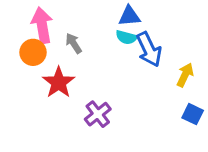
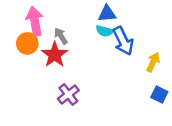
red star: (59, 82) -> (55, 55), moved
purple cross: (98, 114) -> (68, 94), moved

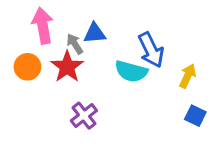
blue triangle: (107, 14) -> (95, 33), moved
cyan semicircle: (104, 31) -> (131, 71), moved, size x1.5
orange circle: (27, 43) -> (27, 67), moved

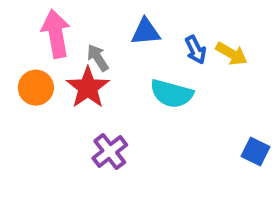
blue triangle: (95, 33) -> (146, 32), moved
blue arrow: (151, 50) -> (196, 50), moved, size x0.6
yellow arrow: (188, 76) -> (232, 54), moved, turned 95

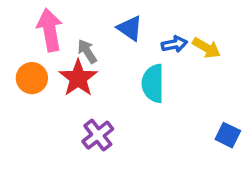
blue triangle: (146, 32) -> (130, 28), turned 40
blue arrow: (196, 50) -> (174, 44), turned -75
cyan semicircle: (172, 94) -> (153, 83), turned 75

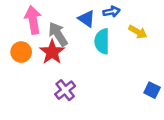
blue arrow: (174, 44) -> (112, 12), moved
gray arrow: (87, 51) -> (58, 34), size x1.5
cyan semicircle: (153, 83) -> (102, 41), moved

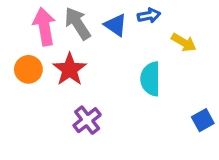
gray arrow: (58, 34) -> (78, 23), moved
cyan semicircle: (102, 41) -> (150, 79), moved
blue square: (152, 90) -> (203, 120), turned 35

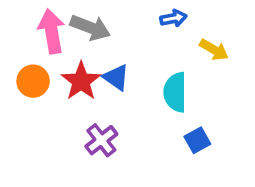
gray arrow: (78, 23) -> (90, 28), turned 144
blue triangle: (116, 25) -> (116, 77), moved
blue square: (203, 120) -> (197, 140), moved

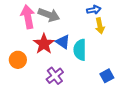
yellow arrow: (214, 50) -> (100, 26), moved, turned 49
orange circle: (33, 81) -> (18, 60), moved
cyan semicircle: (175, 92) -> (80, 50), moved

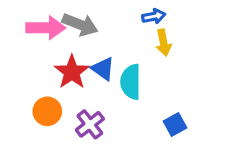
pink arrow: (28, 17) -> (46, 28), turned 100
orange circle: (18, 60) -> (47, 111), moved

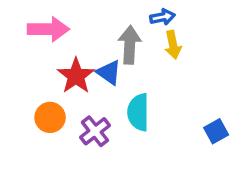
gray arrow: (80, 25) -> (130, 45), moved, turned -108
cyan semicircle: (131, 82) -> (138, 112), moved
blue square: (175, 124) -> (216, 131), moved

